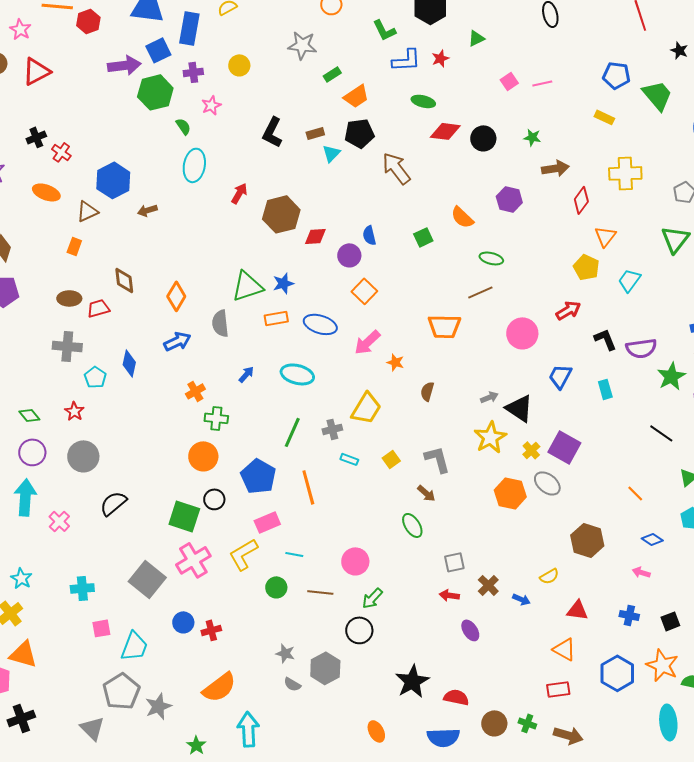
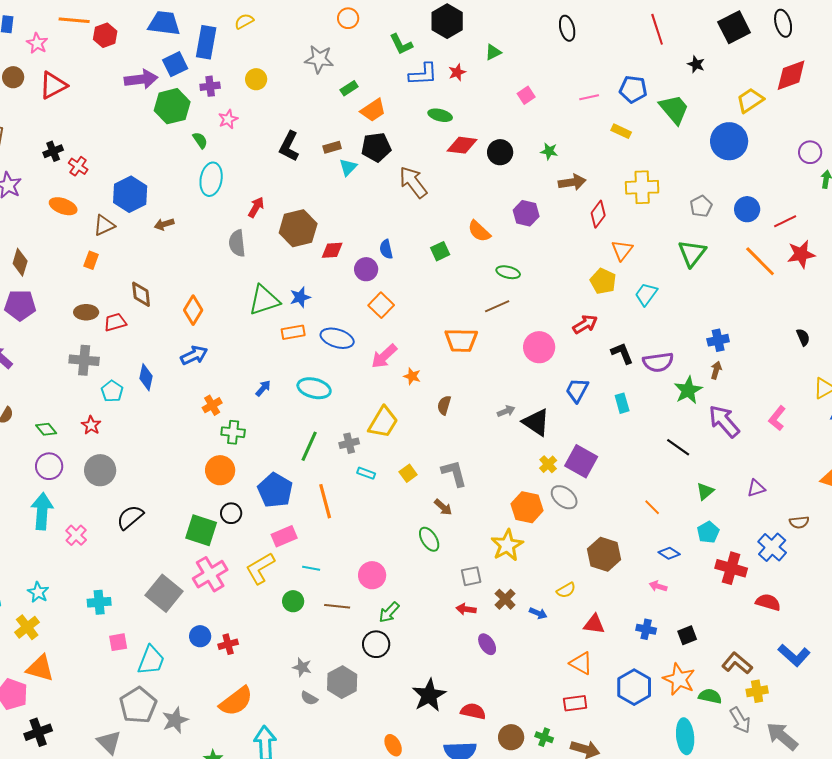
pink line: (542, 83) -> (589, 97), moved
gray semicircle: (220, 323) -> (237, 243), moved
yellow star: (490, 437) -> (507, 545), moved

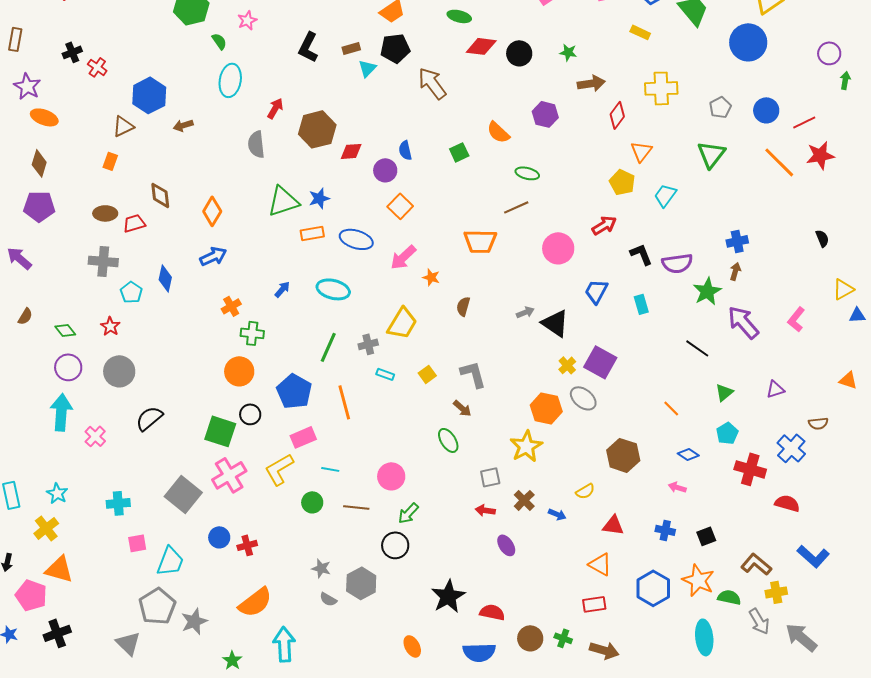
orange ellipse: (63, 206) -> (44, 117), moved

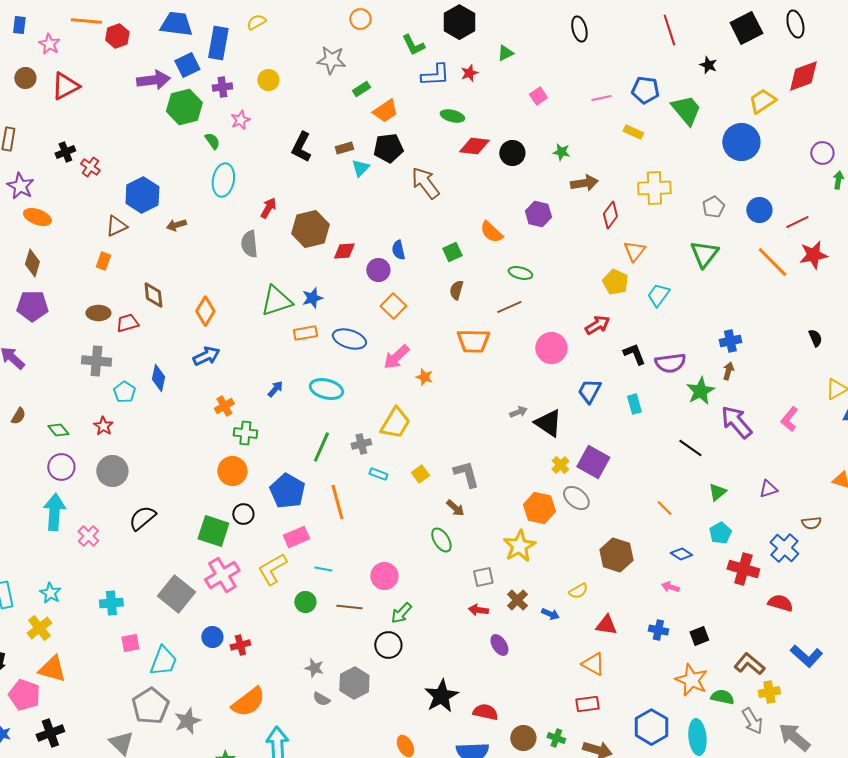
brown semicircle: (463, 306) -> (456, 290), moved
blue hexagon: (653, 588) -> (651, 727), moved

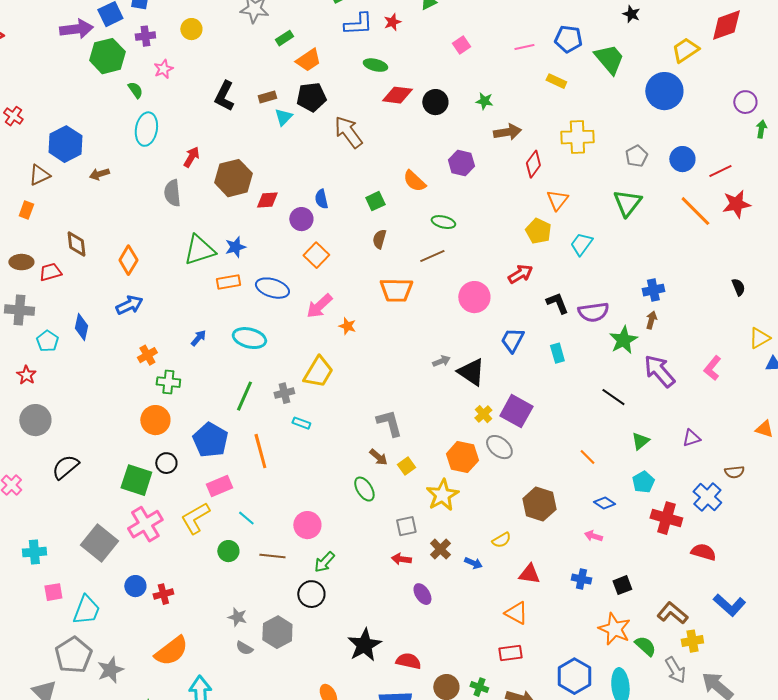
yellow square: (420, 474) -> (406, 466), moved
cyan line: (323, 569) -> (246, 518), turned 30
green semicircle: (722, 697) -> (645, 646), turned 30

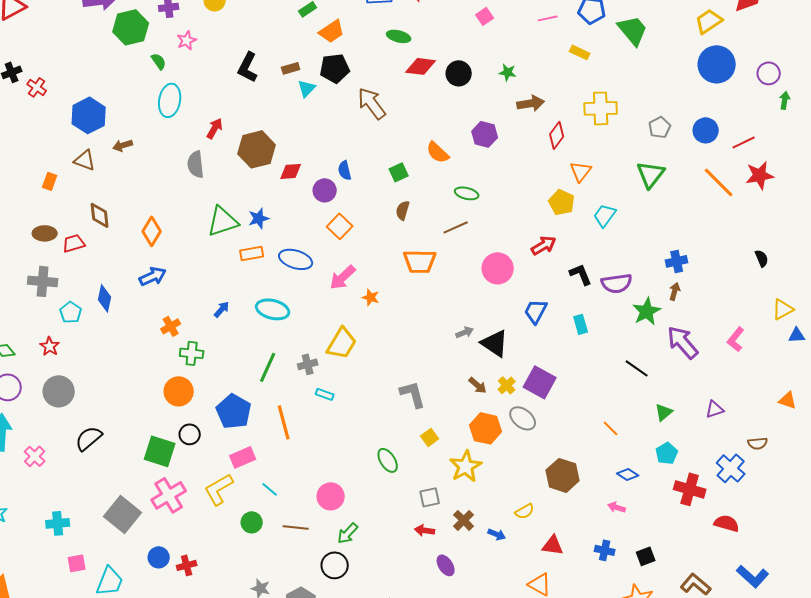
blue circle: (664, 91) -> (717, 64), moved
brown triangle: (39, 175) -> (85, 160), moved, turned 45
brown arrow: (378, 457) -> (478, 385), moved

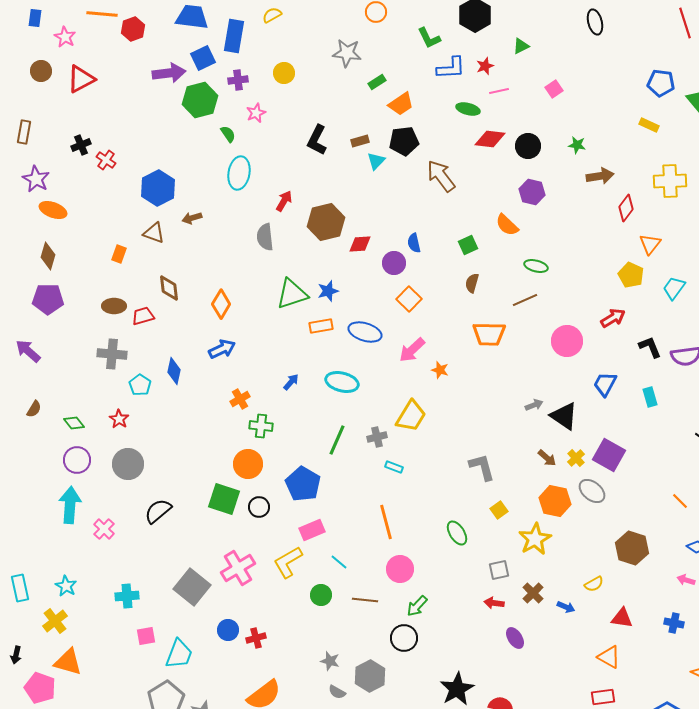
pink line: (548, 18) -> (499, 91), moved
purple hexagon: (485, 134) -> (532, 192), moved
orange line: (284, 422) -> (386, 522), moved
green square: (160, 451) -> (224, 499), moved

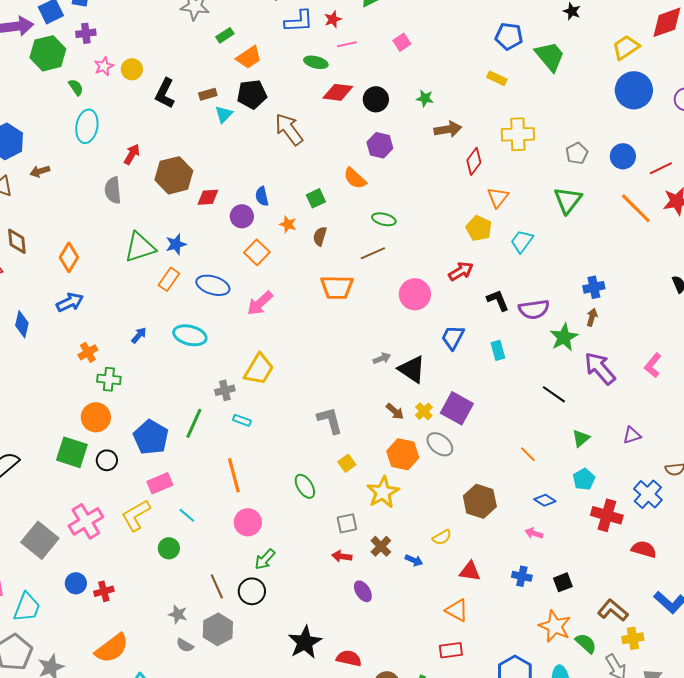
yellow circle: (284, 73) -> (132, 69), moved
orange rectangle: (321, 326) -> (169, 279), turned -45
orange star: (440, 370) -> (288, 224), moved
green line: (337, 440) -> (194, 423), moved
brown line: (365, 600) -> (217, 586), moved, turned 60

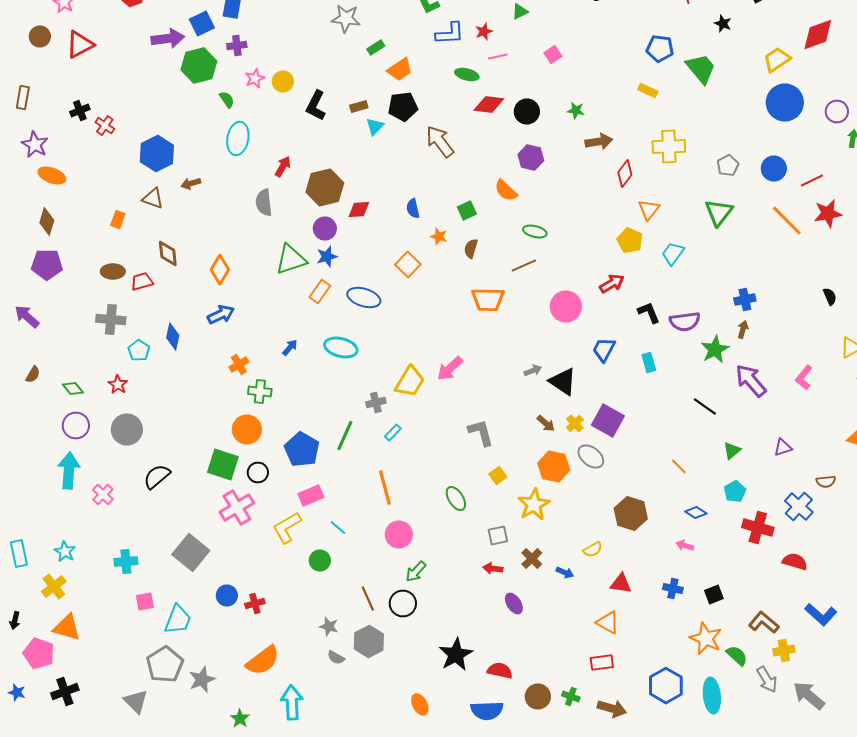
purple circle: (242, 216) -> (325, 228), moved
pink arrow: (260, 303) -> (450, 368), moved
cyan rectangle: (242, 420) -> (393, 432), turned -66
pink cross: (86, 521) -> (237, 508), moved

